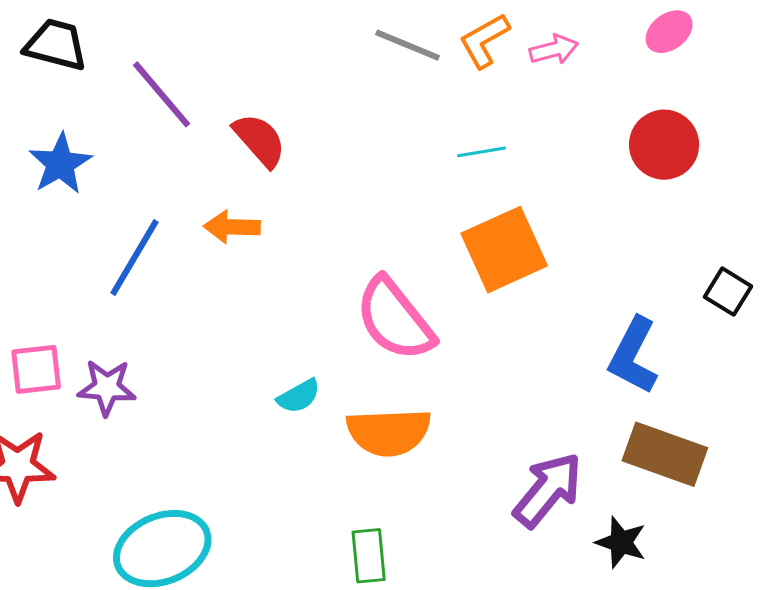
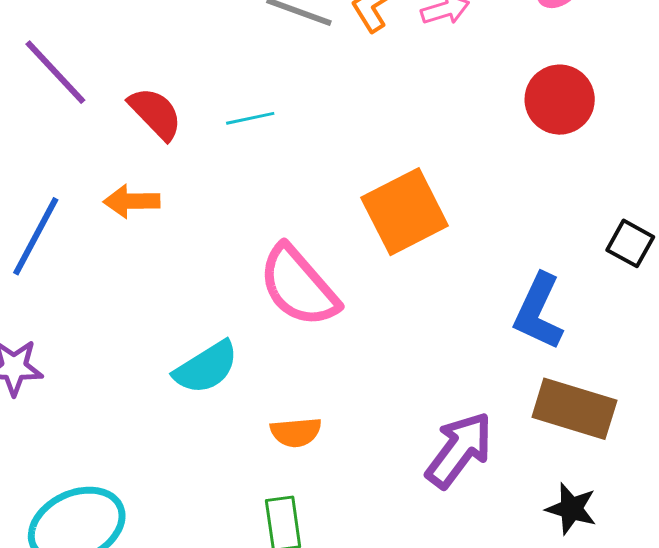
cyan line: (481, 152) -> (250, 118), moved
cyan semicircle: (299, 396) -> (206, 367), size x1.5
orange semicircle: (389, 432) -> (296, 432), moved, size x0.6
black star: (621, 542) -> (571, 509), moved

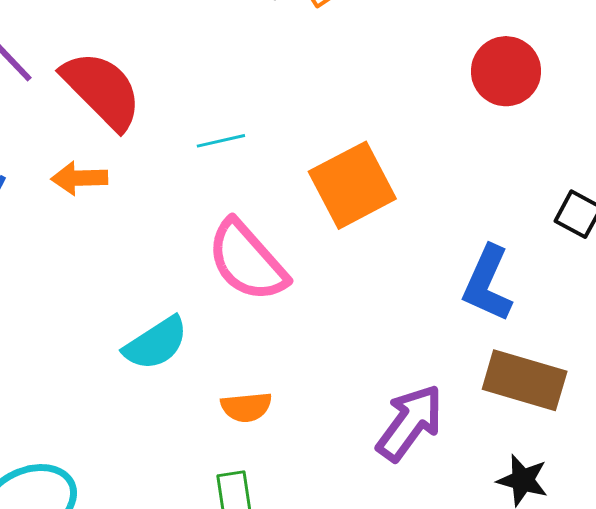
red semicircle: (155, 113) -> (102, 90), size x1.5
cyan line: (250, 118) -> (221, 141), moved

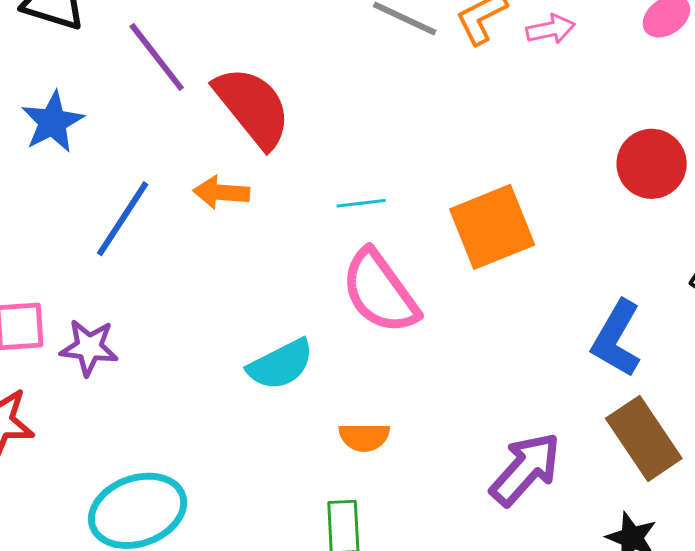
red circle: (506, 71) -> (652, 164), moved
cyan line: (221, 141) -> (361, 203), moved
brown rectangle: (525, 380) -> (644, 438), turned 34

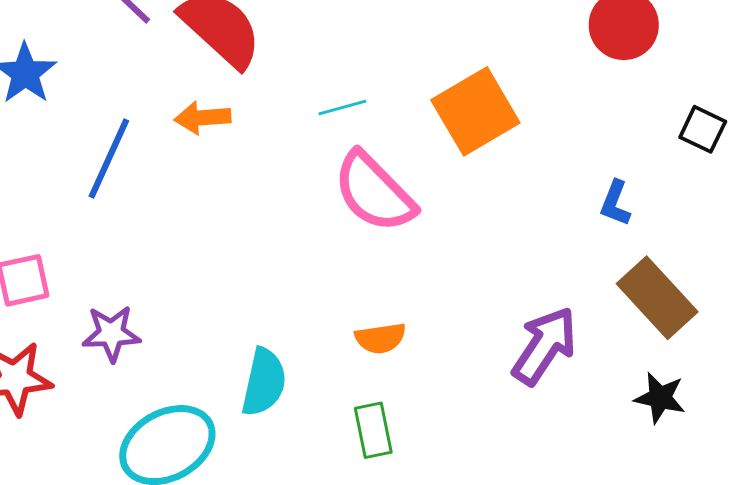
blue L-shape: (617, 339) -> (615, 203), size x0.6
purple star: (89, 347) -> (111, 334), moved
cyan semicircle: (281, 365) -> (264, 382), moved, turned -42

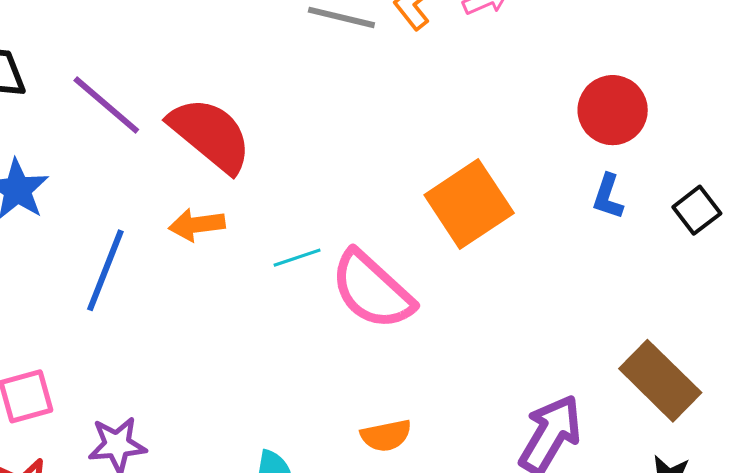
cyan line: (342, 107) -> (297, 258), moved
black square: (703, 129) -> (697, 210), turned 30
blue L-shape: (615, 203) -> (608, 197), moved

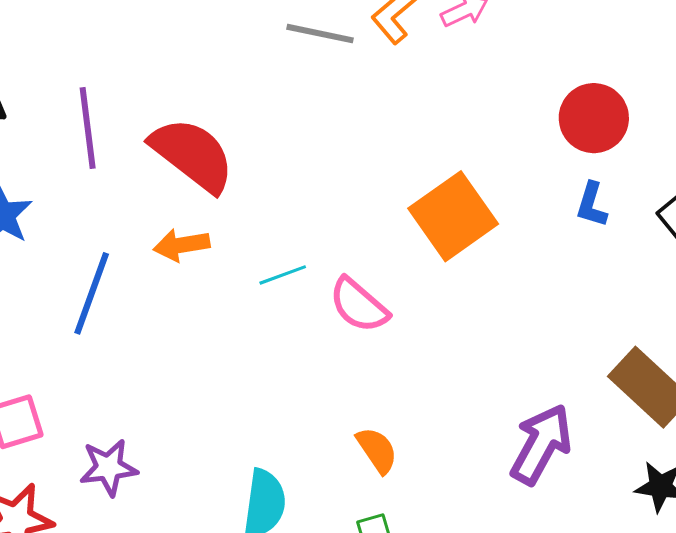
purple line: (106, 105) -> (88, 128), turned 44
pink semicircle: (372, 290) -> (359, 305), size x0.7
orange semicircle: (386, 436) -> (377, 450), turned -111

